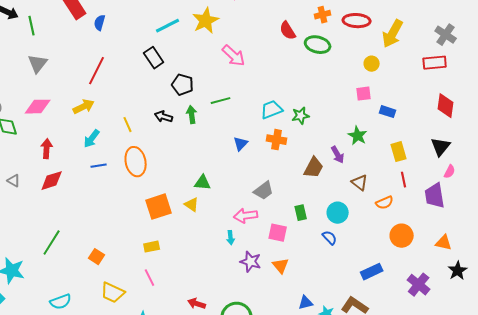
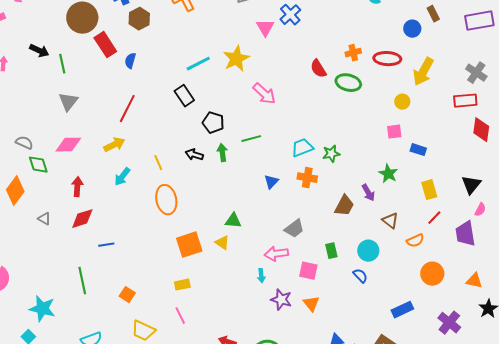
red diamond: (446, 106) -> (481, 130), moved
blue line: (99, 166) -> (106, 245), moved
red line: (404, 180) -> (434, 218), turned 56
green line: (52, 243) -> (82, 281), turned -44

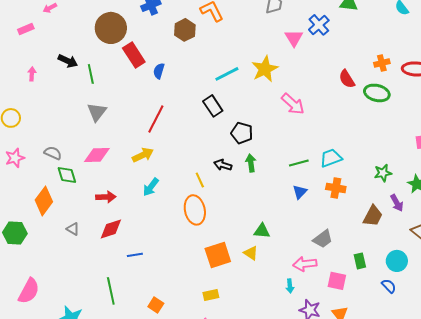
brown hexagon: (139, 19) -> (185, 30), moved
green line: (251, 139) -> (299, 163), moved
green star: (331, 154) -> (383, 173), moved
yellow line: (158, 163) -> (200, 180), moved
red arrow: (77, 187) -> (106, 197), turned 84

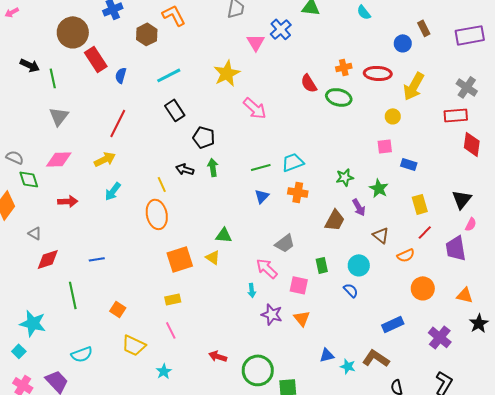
cyan line: (227, 74) -> (169, 75), moved
red diamond: (111, 229) -> (48, 259), moved
pink arrow: (305, 264) -> (267, 268), turned 50

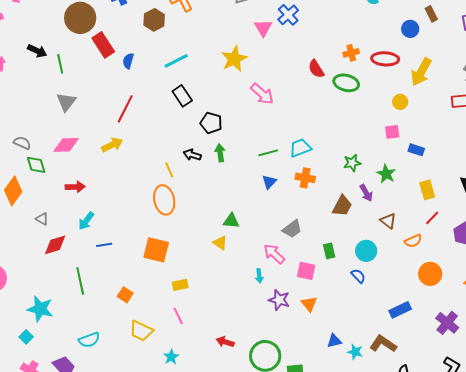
cyan arrow: (113, 191) -> (86, 221), moved
orange square: (180, 259) -> (156, 250), moved, turned 32

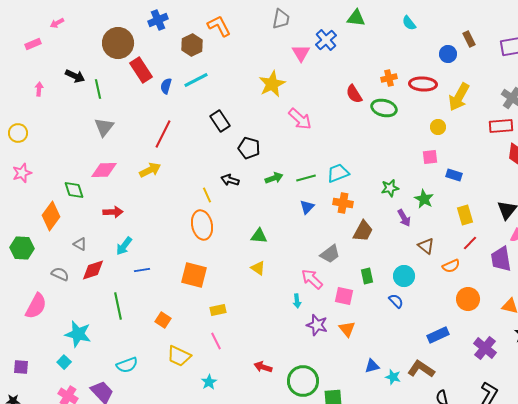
cyan line: (176, 61) -> (196, 80), moved
gray semicircle: (22, 143) -> (60, 274), moved
green arrow: (220, 153) -> (274, 178), moved, turned 78
brown trapezoid: (342, 206) -> (363, 231), moved
green triangle: (231, 221) -> (259, 236), moved

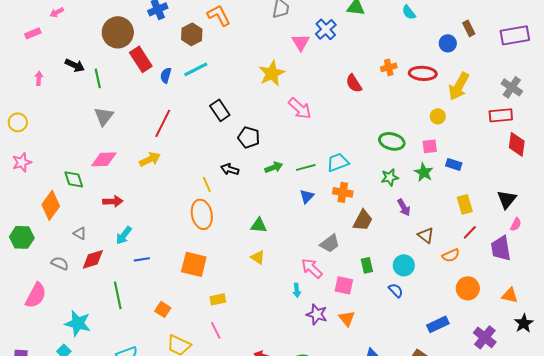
green ellipse: (384, 108) -> (392, 141), moved
green star: (424, 199) -> (424, 172), moved

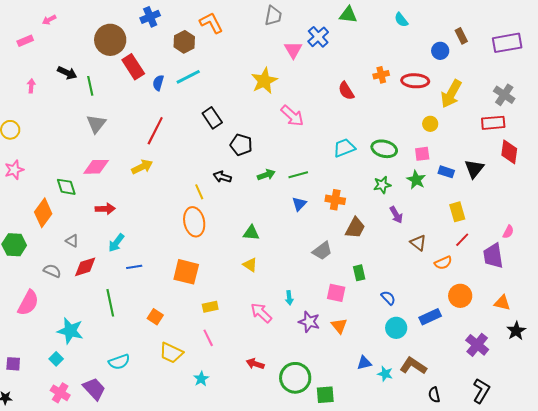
cyan trapezoid: (338, 162) -> (344, 148), moved
black triangle: (507, 199) -> (474, 169), moved
cyan circle: (404, 265) -> (396, 328), moved
pink arrow: (312, 268) -> (261, 313), moved
blue rectangle: (438, 324) -> (430, 317), moved

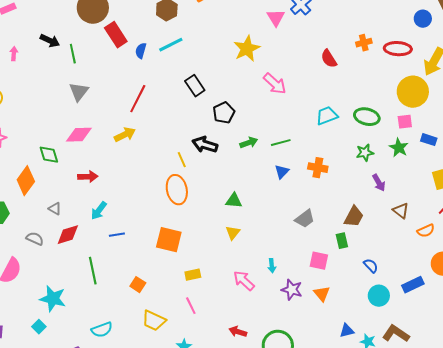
yellow circle: (430, 124) -> (413, 92), size x2.0
black pentagon: (241, 145) -> (224, 113), turned 30
black arrow: (222, 177) -> (205, 145), size x1.4
brown trapezoid: (355, 228) -> (354, 217), moved
yellow triangle: (250, 265) -> (233, 233), turned 35

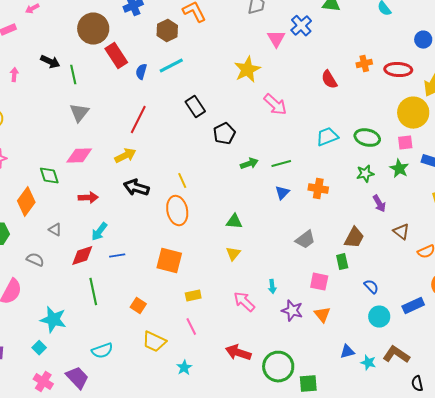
black arrow: (205, 145) -> (136, 188), moved
red diamond: (68, 235) -> (82, 256), moved
red arrow: (238, 332) -> (238, 353), size x1.4

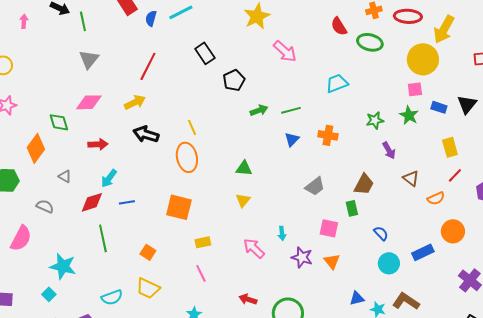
green ellipse: (367, 138) -> (370, 42), moved
yellow trapezoid: (154, 342) -> (148, 288), moved
red arrow: (238, 353) -> (248, 299), size x0.7

